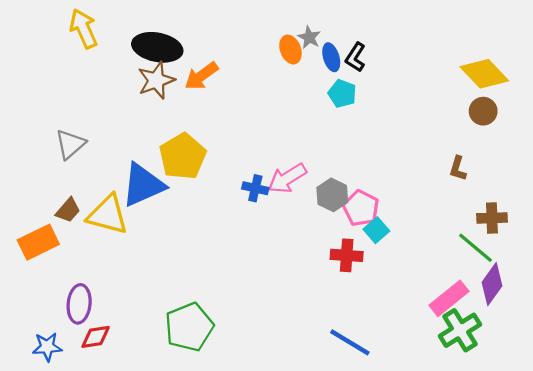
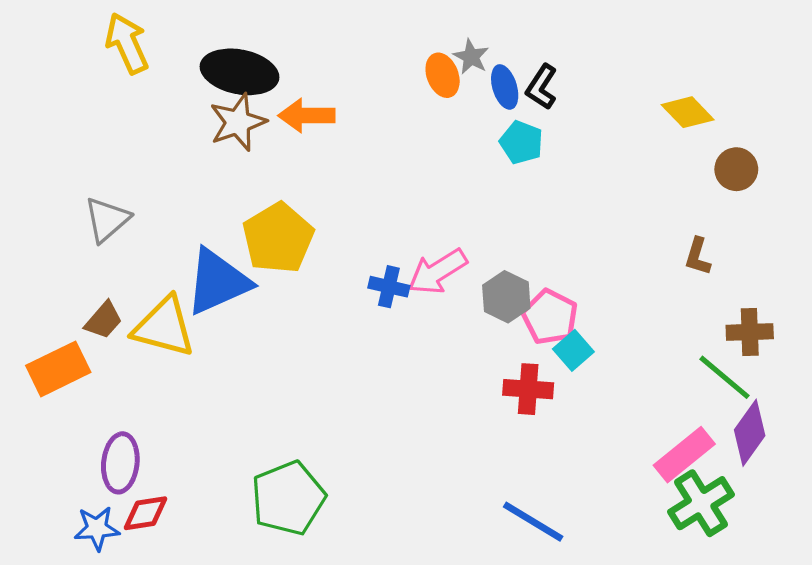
yellow diamond: (484, 74) -> (688, 112), moved, size x0.7
orange arrow: (201, 76) -> (307, 116), turned 36
blue star: (47, 347) -> (97, 528), moved

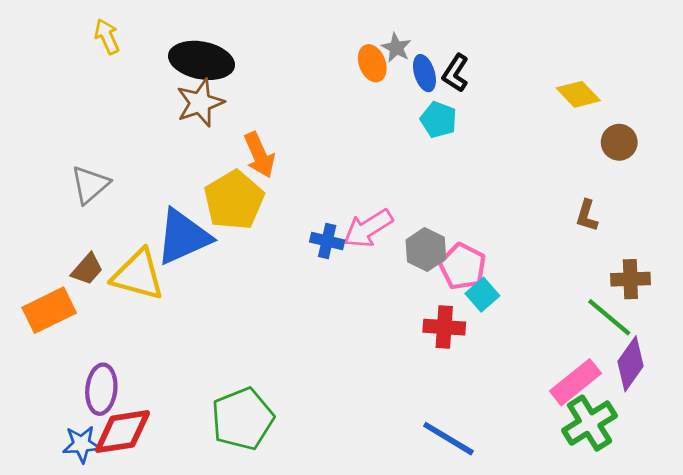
yellow arrow: (127, 43) -> (107, 36), size x0.7
orange arrow: (307, 116) -> (259, 155), moved, turned -114
red diamond: (146, 513) -> (122, 432), size x1.5

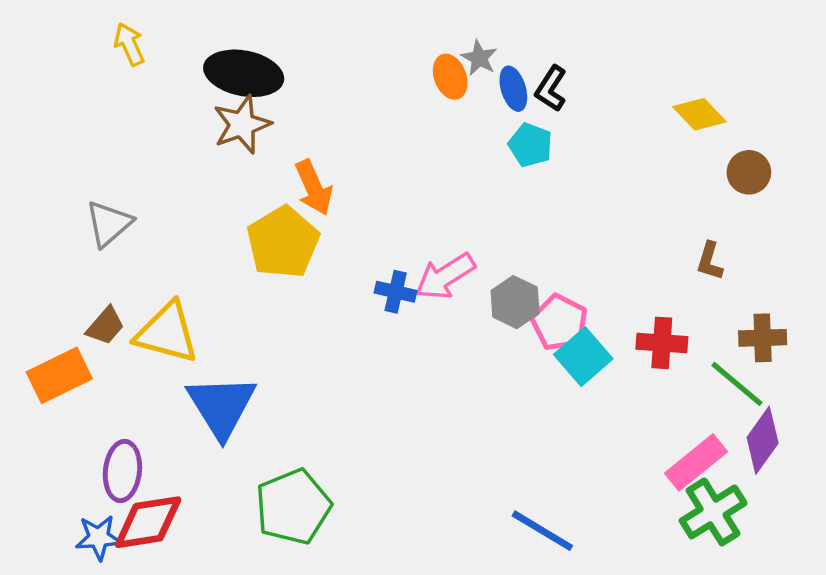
blue triangle: (183, 237) -> (221, 406), moved, turned -38
cyan square: (482, 295) -> (583, 357), size x1.4
red cross: (444, 327) -> (662, 343), moved

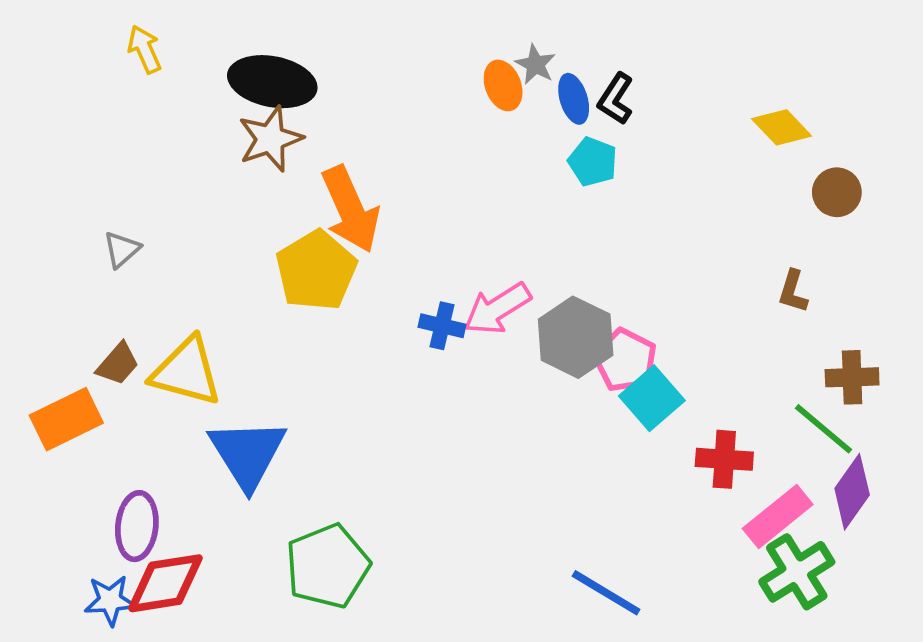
orange arrow: (314, 188) -> (350, 209), size x1.4
gray triangle: (109, 223) -> (122, 249), size x0.7
gray hexagon: (515, 302) -> (576, 337), size x1.4
red cross: (662, 343) -> (724, 459), moved

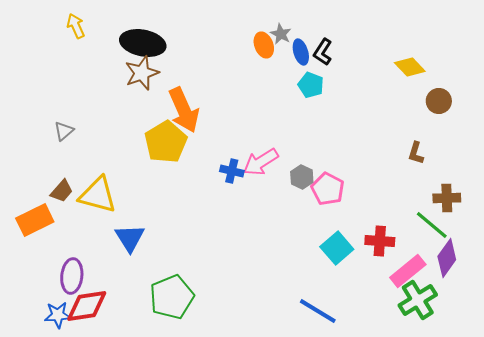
gray hexagon: (576, 337) -> (302, 177), size x0.6
cyan square: (652, 398) -> (337, 248), moved
blue triangle: (247, 454) -> (130, 238), size x0.7

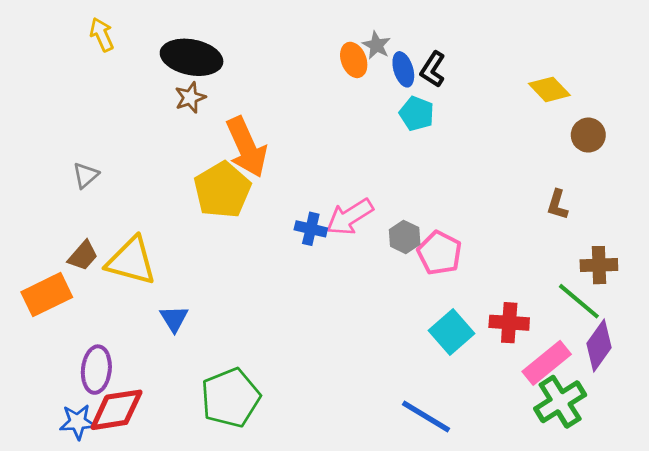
brown star: (142, 73) -> (190, 98), size x0.7
blue triangle: (130, 238) -> (174, 319), size x0.7

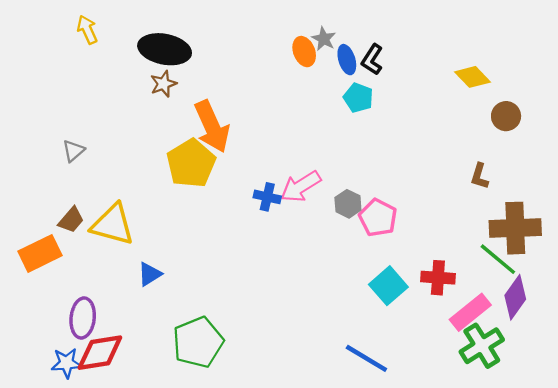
brown cross: (599, 265) -> (515, 228), size x1.6
blue triangle: (174, 319) -> (150, 274), turned 30

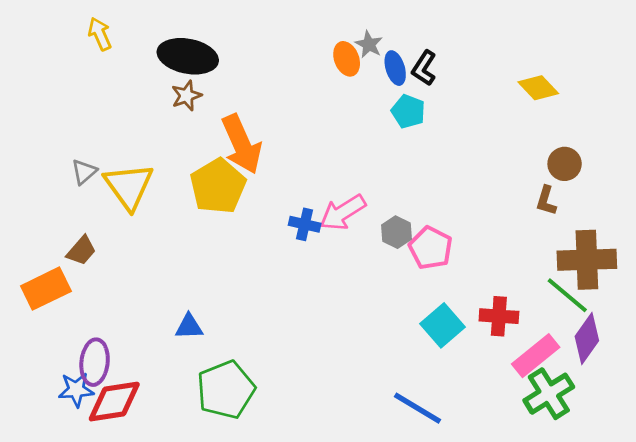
brown circle: (506, 116) -> (565, 164), moved
yellow triangle: (113, 225) -> (129, 186), moved, turned 39
blue triangle: (150, 274) -> (189, 327), moved, turned 30
blue star: (66, 363) -> (76, 390), moved

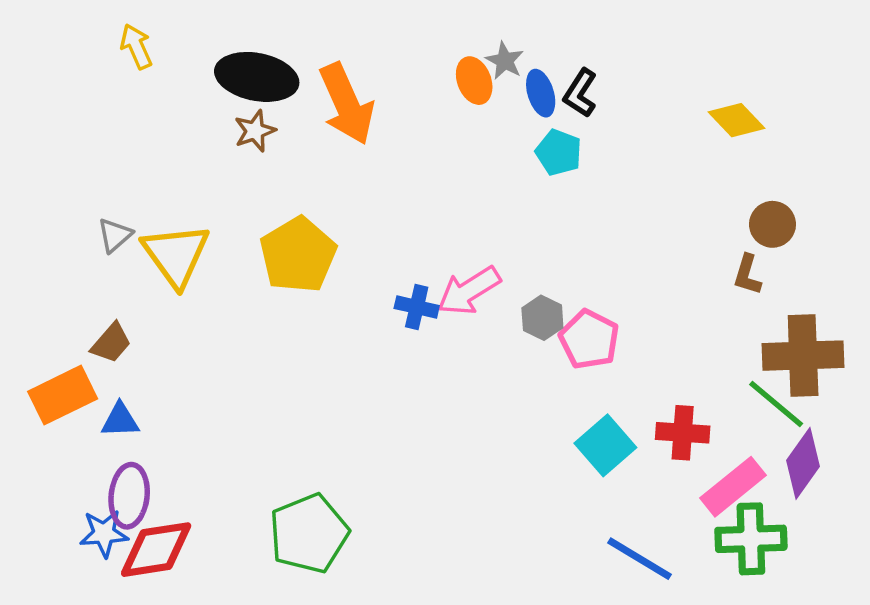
orange arrow: (242, 144) -> (347, 104), moved
blue triangle: (189, 327) -> (120, 420), moved
green cross: (549, 394) -> (751, 539), turned 30
blue line: (418, 408) -> (640, 559), moved

